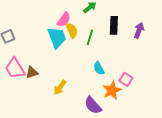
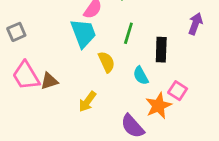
black rectangle: (114, 25) -> (161, 50), moved
yellow semicircle: (72, 30) -> (107, 62), moved

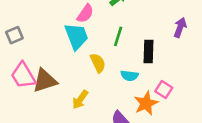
cyan semicircle: (141, 76) -> (130, 76), turned -54
brown triangle: (49, 81) -> (45, 81), size x1.5

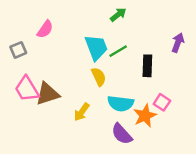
pink semicircle: (85, 14) -> (45, 29), moved
cyan trapezoid: (76, 36) -> (96, 47), moved
green line: (118, 36) -> (118, 51), turned 42
cyan semicircle: (130, 76) -> (121, 104), moved, size x1.5

